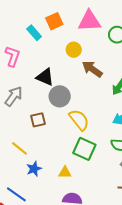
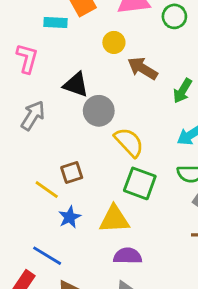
cyan rectangle: (34, 33) -> (55, 22), turned -42
brown square: (38, 120) -> (72, 172), moved
yellow triangle: (65, 172) -> (114, 219), size x1.6

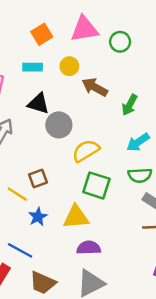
cyan rectangle: (55, 22) -> (33, 67), moved
yellow semicircle: (129, 142) -> (86, 151), turned -76

